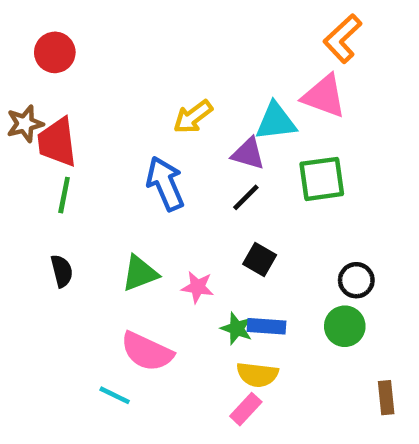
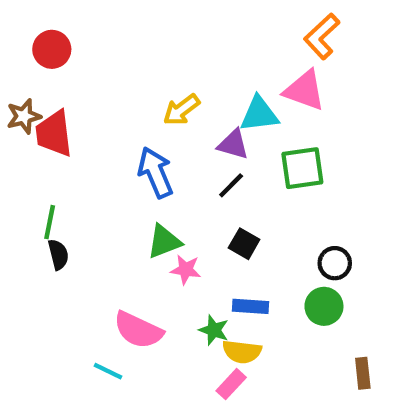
green line: (64, 195) -> (50, 222), moved
green triangle: (140, 273) -> (164, 242), moved
green star: (237, 329) -> (214, 330), moved

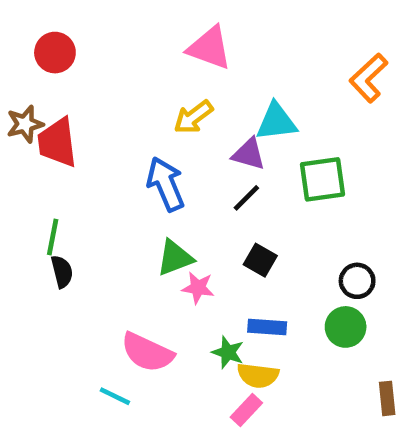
orange L-shape: (322, 36) -> (369, 78), moved
pink triangle: (305, 90) -> (209, 48), moved

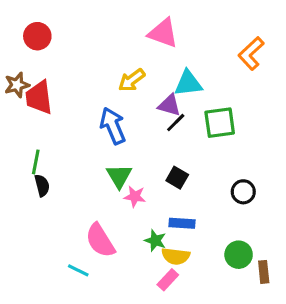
pink triangle: (209, 48) -> (163, 33), moved
black line: (246, 198) -> (176, 123), moved
green triangle: (175, 258) -> (119, 176), turned -40
green circle: (346, 327) -> (239, 255), moved
pink semicircle: (147, 352) -> (100, 240), turned 33

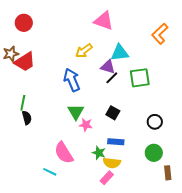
red trapezoid: (39, 97) -> (25, 62), turned -115
green circle: (239, 255) -> (154, 153), moved

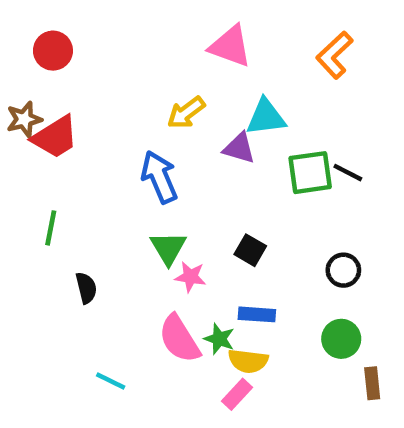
orange L-shape: (160, 34) -> (335, 55), moved
black line: (112, 78) -> (348, 173), moved, turned 72
black semicircle: (27, 118) -> (86, 288), moved
pink semicircle: (64, 153) -> (179, 339), moved

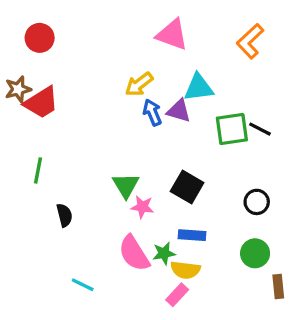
blue arrow: (159, 177) -> (152, 112), moved, size x0.7
black square: (250, 250) -> (187, 187), size x1.4
green star: (219, 339) -> (164, 253), turned -30

